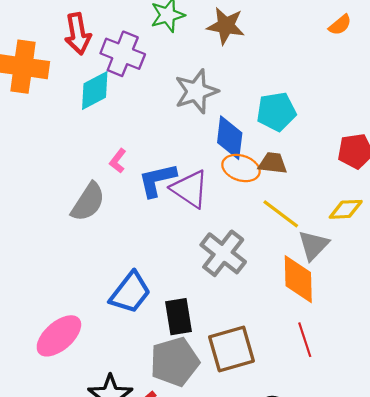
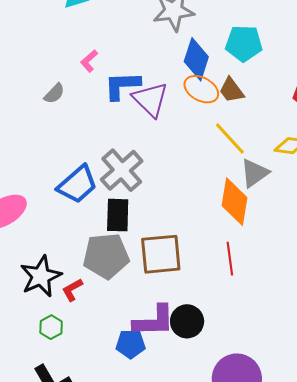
brown trapezoid: (273, 163) -> (231, 90), turned -144
gray semicircle: (88, 202) -> (54, 94), size x0.6
gray cross: (223, 253) -> (122, 170), moved

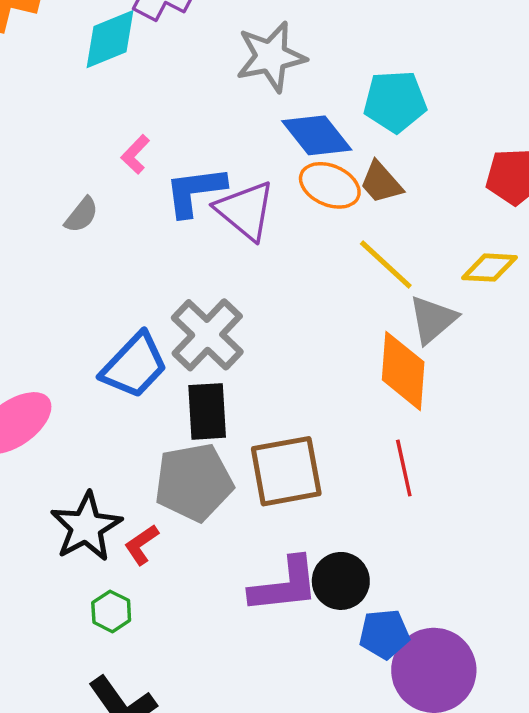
blue diamond: (196, 59) -> (317, 135), turned -51
blue pentagon: (131, 344) -> (384, 634), moved

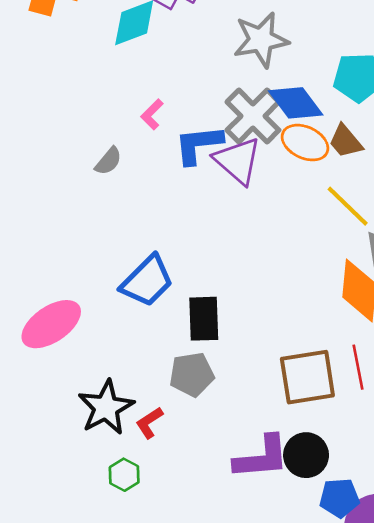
gray cross: (207, 335) -> (253, 116), moved
brown square: (286, 471) -> (307, 377), moved
gray pentagon: (194, 482) -> (192, 374), size x0.7

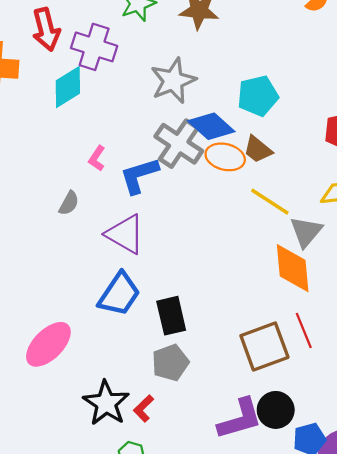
purple triangle: (238, 161) -> (125, 234), moved

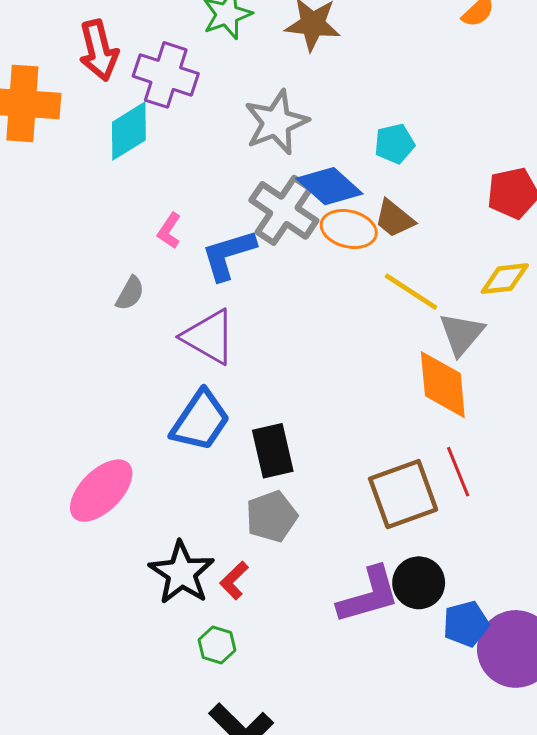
cyan pentagon: (258, 96) -> (394, 144), size x0.7

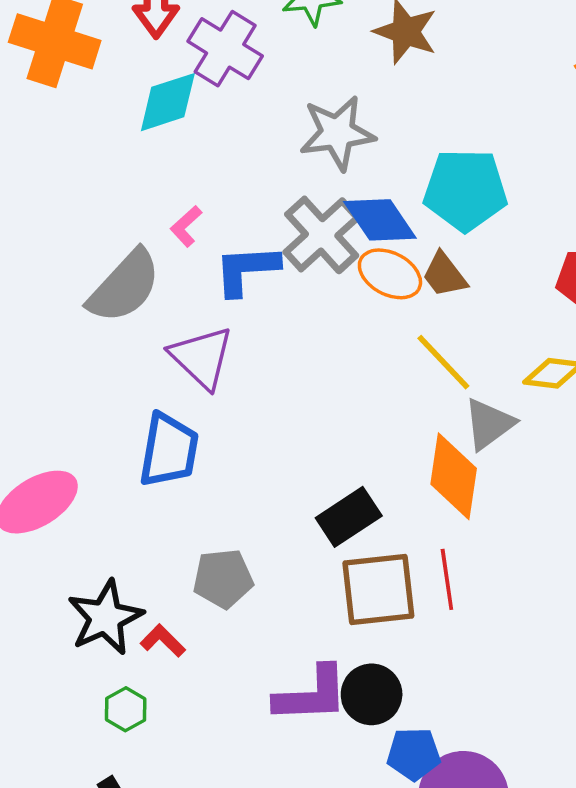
cyan pentagon: (394, 144) -> (465, 190), size x1.8
gray semicircle: (130, 293) -> (124, 286), size x2.0
blue trapezoid: (200, 421) -> (169, 450), turned -38
black rectangle: (273, 451) -> (349, 517), moved, turned 56
red L-shape: (234, 580) -> (163, 641), turned 75

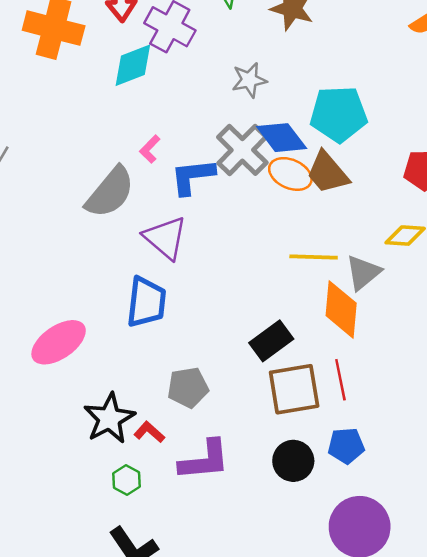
gray star: (337, 133) -> (249, 80), size x0.7
brown trapezoid: (444, 275) -> (327, 173), size x1.4
yellow line: (443, 362) -> (314, 257), moved, turned -42
purple L-shape: (311, 695) -> (204, 460), moved
blue pentagon: (414, 754) -> (346, 446), moved

